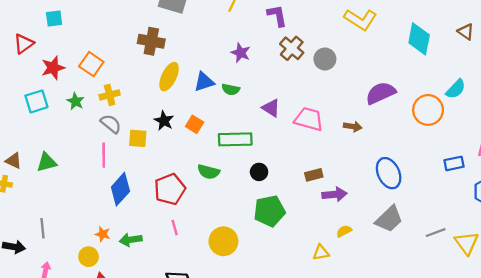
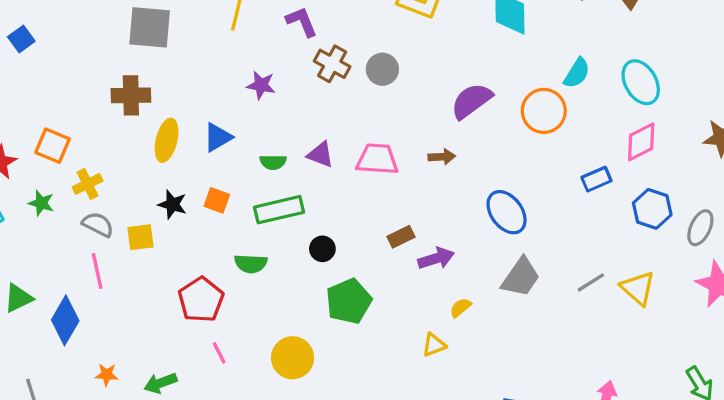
green semicircle: (231, 89) -> (273, 162), moved
blue diamond: (120, 189) -> (65, 320), moved
orange star: (103, 234) -> (107, 375), moved

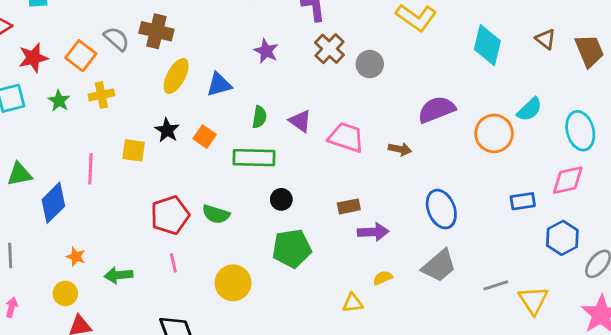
green semicircle: (273, 162) -> (259, 117), turned -95
gray semicircle: (98, 224) -> (117, 39), moved
green semicircle: (251, 264) -> (216, 214), moved

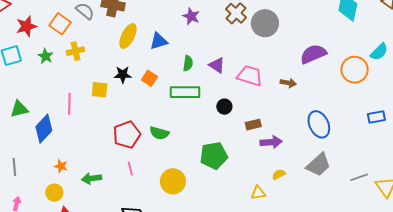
gray circle: (370, 64) -> (265, 23), size x1.4
black star: (167, 130) -> (123, 75), turned -30
black circle: (281, 199) -> (224, 107), moved

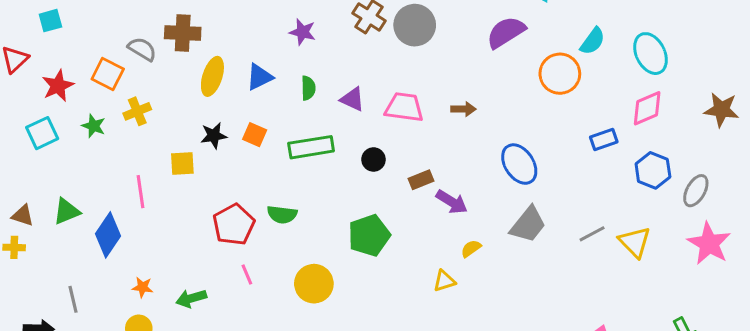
purple semicircle: (313, 54) -> (506, 32), moved
green semicircle: (188, 63) -> (308, 88), moved
purple arrow: (271, 142) -> (452, 202), turned 45

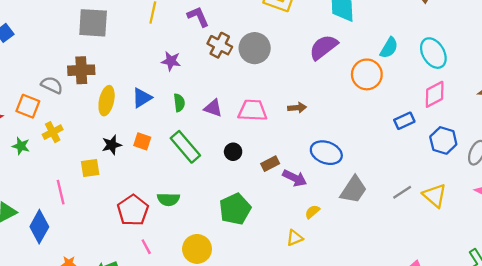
green rectangle: (311, 147) -> (185, 147), turned 64
blue ellipse: (519, 164) -> (326, 153), moved, turned -32

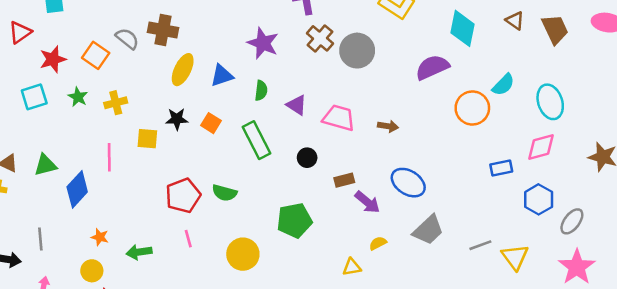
purple star: (171, 61) -> (263, 43), size x1.4
yellow cross: (53, 132) -> (116, 103), moved

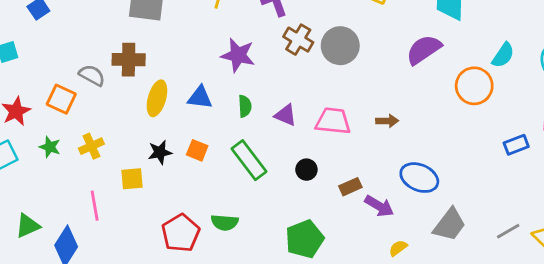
blue triangle: (222, 76) -> (200, 97), turned 35

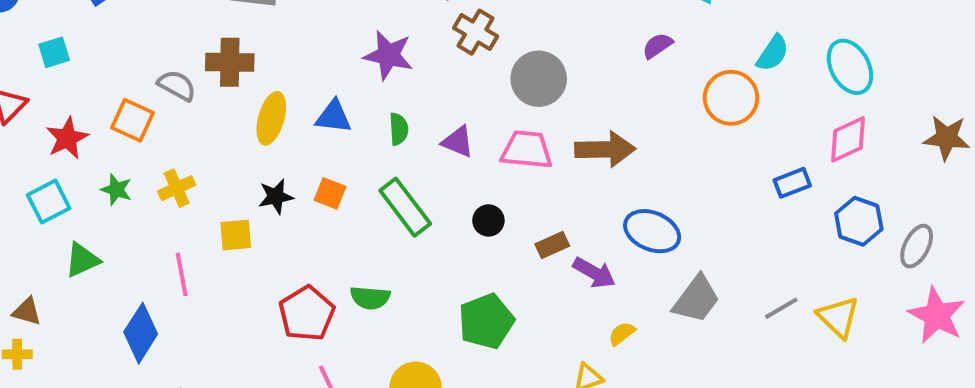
gray circle: (340, 46) -> (539, 79), moved
purple semicircle: (424, 50) -> (658, 46), size x0.6
brown arrow: (387, 121) -> (605, 149), size x1.8
green triangle: (28, 226) -> (82, 260), moved

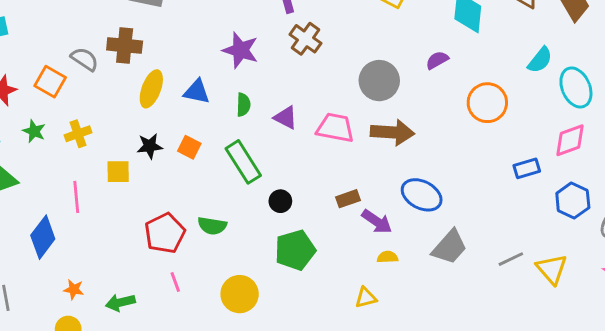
cyan semicircle: (773, 53) -> (540, 60), moved
gray circle: (539, 79) -> (379, 81), moved
black circle: (488, 220) -> (280, 201), moved
yellow semicircle: (622, 334) -> (388, 257), moved, turned 30

